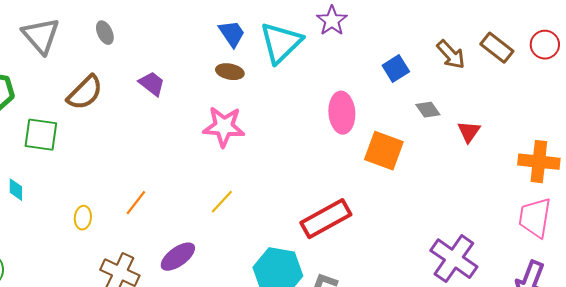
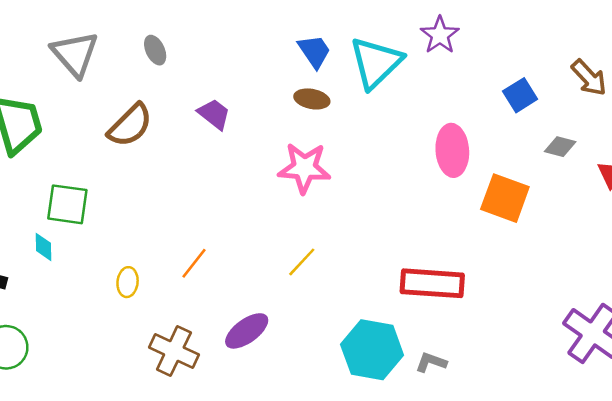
gray diamond: (428, 110) -> (560, 147), turned -40
green square: (41, 135) -> (67, 204), moved
red rectangle: (326, 219) -> (432, 283), turned 33

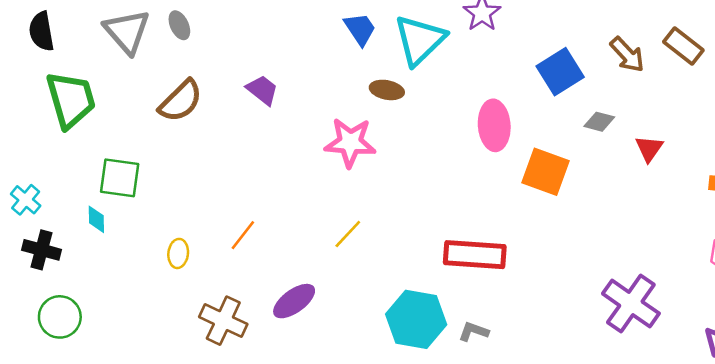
gray ellipse: (155, 50) -> (179, 25), moved
blue square: (520, 95) -> (560, 72), size x1.4
brown ellipse: (312, 99) -> (387, 90), moved

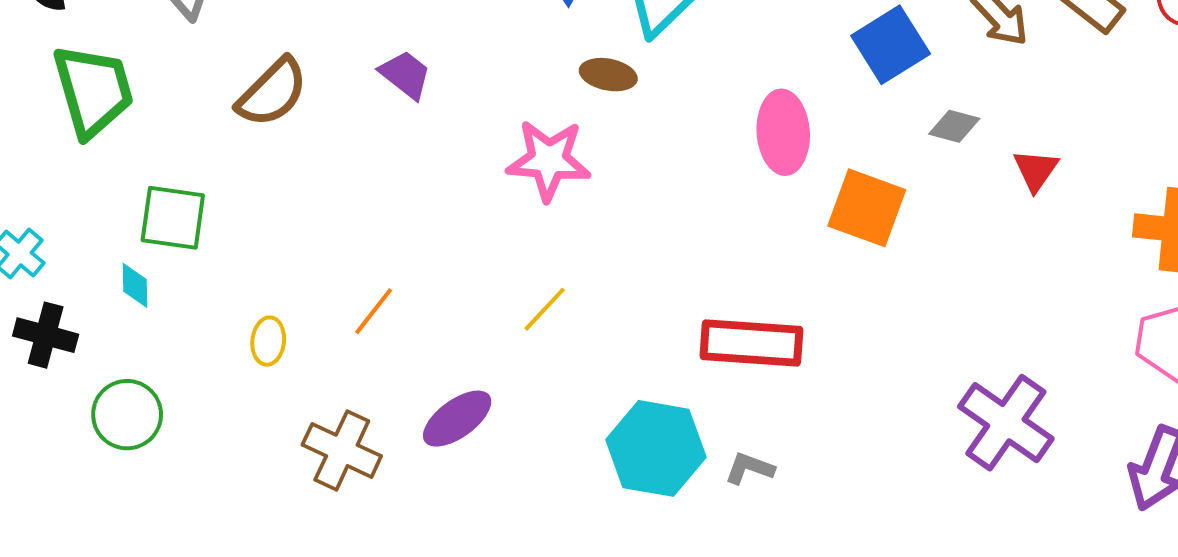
green circle: (60, 317) -> (127, 415), moved

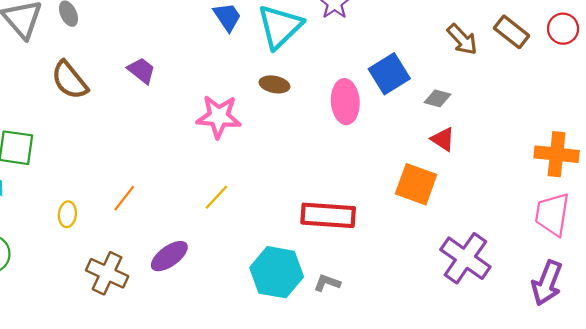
blue square: (891, 45) -> (389, 74), moved
brown ellipse: (608, 75) -> (274, 84), moved
brown semicircle: (272, 92) -> (70, 80), turned 96
red triangle: (1036, 170) -> (443, 139), moved, turned -32
orange square: (867, 208) -> (416, 184), moved

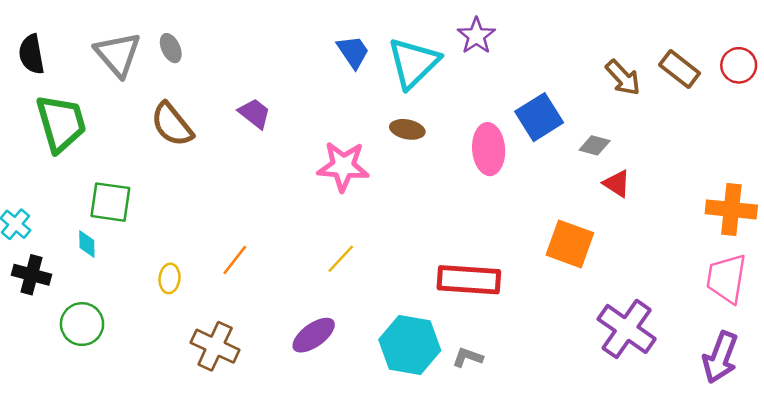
red triangle: (443, 139) -> (617, 184), moved
purple ellipse: (169, 256) -> (314, 335), moved

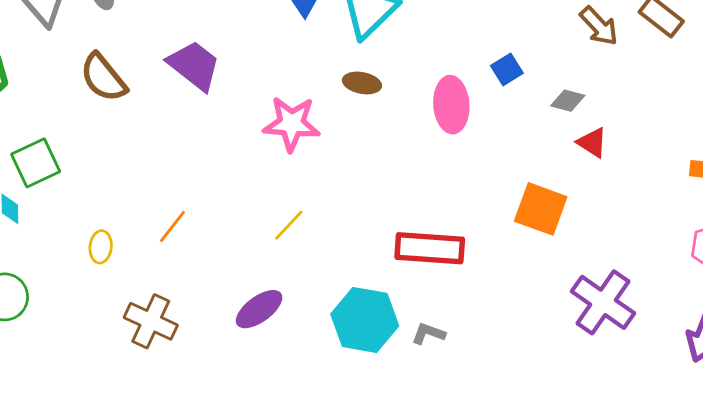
purple trapezoid: (255, 113) -> (194, 65), size x1.5
blue square: (539, 117) -> (507, 69), size x0.6
green square: (110, 202) -> (36, 163), turned -33

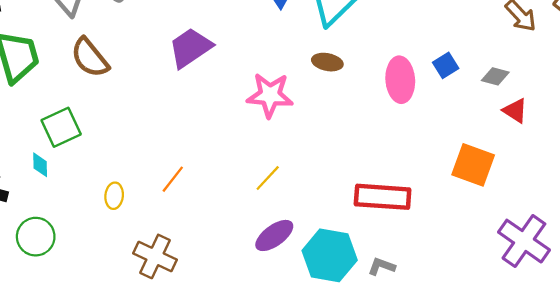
purple trapezoid: (194, 65) -> (190, 48), turned -72
blue square: (507, 69) -> (446, 65), moved
brown semicircle: (103, 78) -> (90, 58), moved
purple ellipse: (259, 309) -> (274, 235), moved

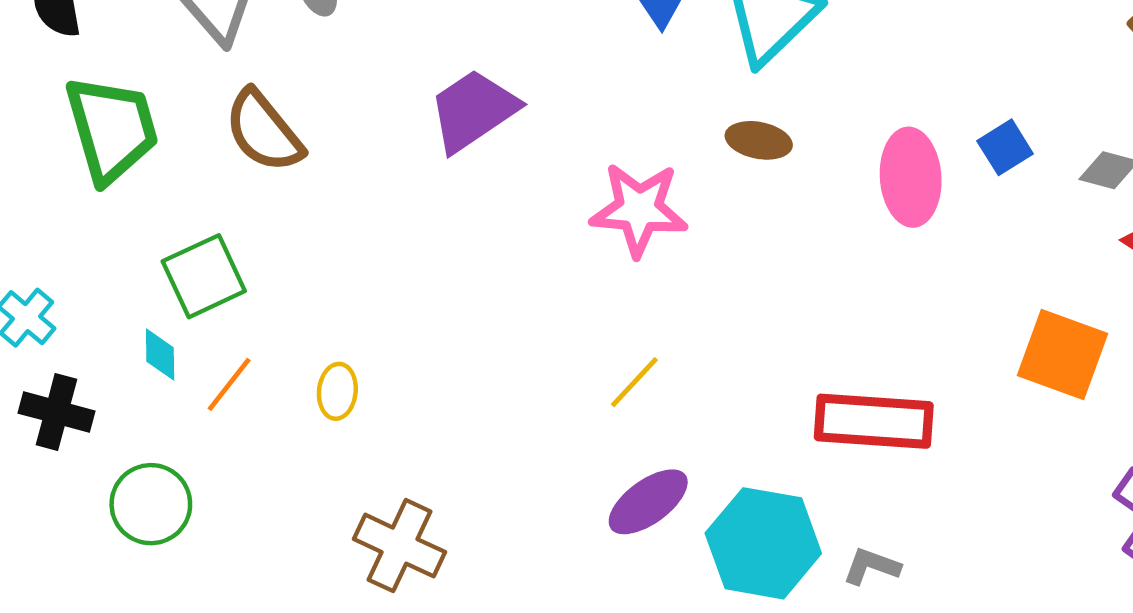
orange line: (173, 179) -> (229, 384), moved
yellow ellipse: (114, 196) -> (337, 391), moved

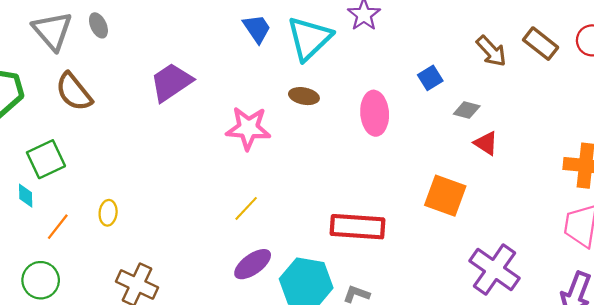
blue square: (1005, 147) -> (430, 78), moved
orange line: (229, 384) -> (58, 227), moved
green circle: (151, 504) -> (41, 280), moved

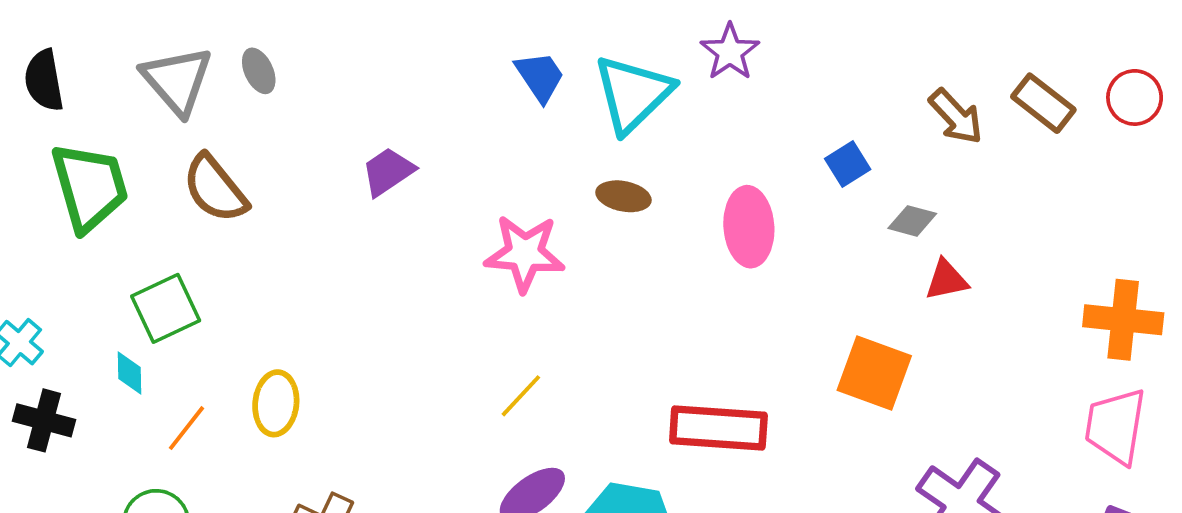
purple trapezoid: (171, 82) -> (388, 172), size x0.7
red triangle: (486, 143) -> (946, 280), turned -45
yellow ellipse: (108, 213) -> (276, 403), size x1.4

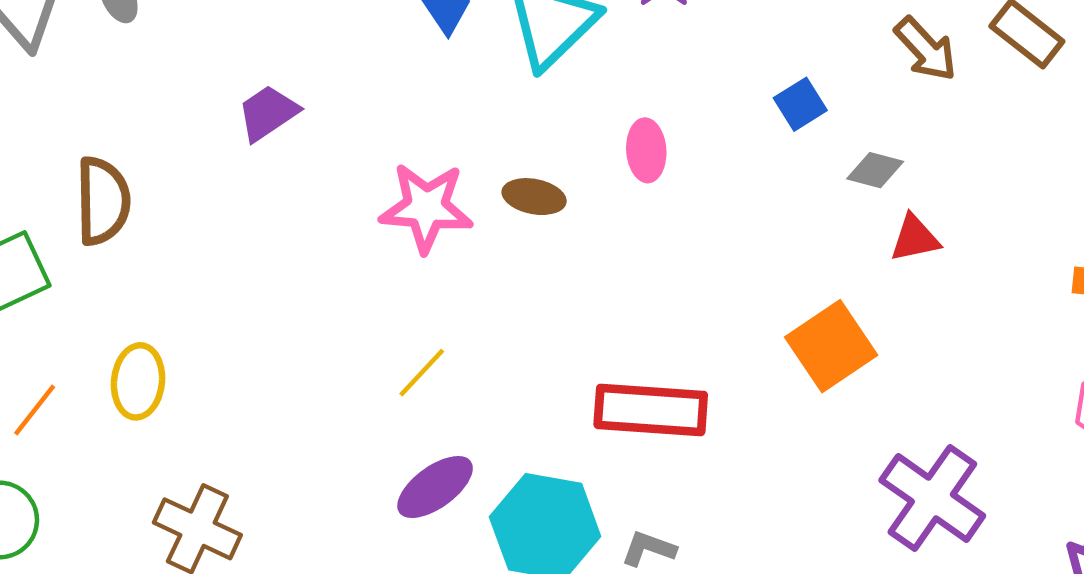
brown semicircle: (215, 189) -> (103, 201), moved, turned -142
brown ellipse: (623, 196) -> (534, 197), moved
pink ellipse: (749, 227) -> (646, 150), moved, size x0.7
orange square: (874, 373) -> (831, 346), turned 36

